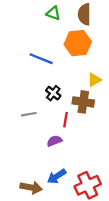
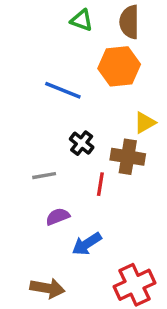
purple semicircle: (54, 141) -> (58, 217), moved
blue arrow: (57, 176) -> (87, 244), moved

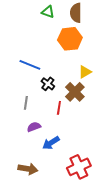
blue line: (63, 90) -> (30, 65), moved
brown cross: (128, 157) -> (75, 92), turned 36
gray line: (44, 176) -> (26, 103), turned -72

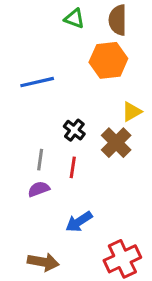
blue line: (30, 65) -> (37, 82), moved, turned -35
red line: (59, 108) -> (73, 167), moved
purple semicircle: (34, 127) -> (39, 189), moved

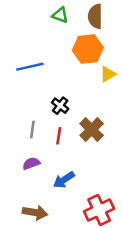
yellow triangle: (132, 112) -> (108, 74), moved
brown cross: (116, 143) -> (92, 130), moved
purple semicircle: (39, 189) -> (31, 163), moved

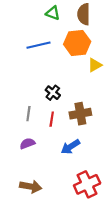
blue line: (30, 67) -> (38, 45), moved
brown cross: (92, 130) -> (80, 114), turned 35
blue arrow: (64, 180) -> (70, 147), moved

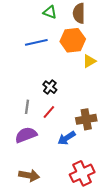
brown cross: (80, 114) -> (86, 119), moved
red line: (52, 119) -> (49, 112), turned 32
purple semicircle: (27, 143) -> (26, 135), size x1.5

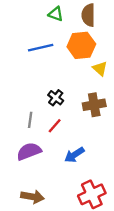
yellow triangle: (89, 61) -> (100, 69), turned -48
brown cross: (86, 119) -> (94, 105), moved

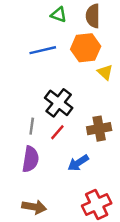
black cross: (56, 98) -> (59, 103), size x1.6
brown cross: (94, 105) -> (99, 129), moved
purple semicircle: (29, 151) -> (30, 159), turned 120

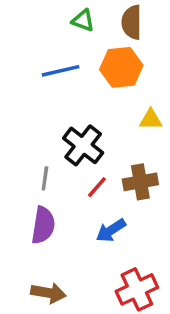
yellow triangle: (105, 72) -> (151, 119), moved, turned -42
red line: (57, 132) -> (97, 187), moved

